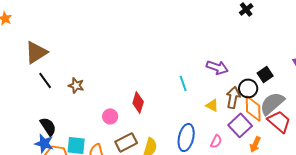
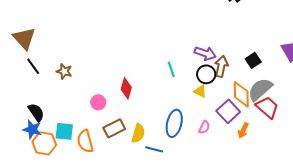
brown triangle: (36, 52) -> (24, 38), turned -40
black circle: (248, 88) -> (206, 74), moved
brown arrow: (233, 97) -> (221, 66), moved

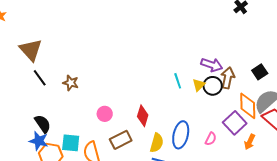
red diamond: (126, 88) -> (143, 116), moved
yellow triangle: (200, 91) -> (199, 85), moved, turned 48
yellow semicircle: (138, 133) -> (157, 143), moved

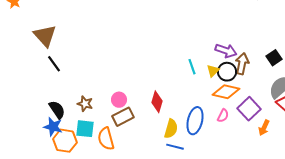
brown star: (71, 83) -> (85, 104), moved
orange diamond: (248, 106) -> (226, 92), moved, turned -76
pink semicircle: (211, 139) -> (223, 116), moved
brown rectangle: (121, 140) -> (123, 117), moved

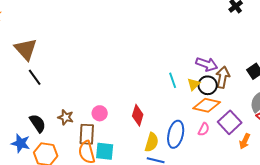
brown rectangle: (123, 117) -> (87, 134), moved, turned -60
blue star: (53, 127) -> (21, 143), moved
cyan square: (85, 129) -> (105, 151), moved

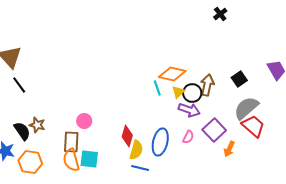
purple arrow: (207, 64) -> (189, 110), moved
orange diamond: (207, 105) -> (172, 74), moved
red diamond: (138, 115) -> (127, 136), moved
brown star: (66, 117) -> (37, 125), moved

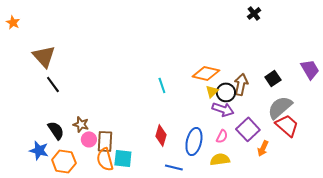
cyan line: (157, 88) -> (162, 85), moved
pink circle: (84, 121) -> (89, 139), moved
brown star: (37, 125) -> (81, 124), moved
yellow semicircle: (136, 150) -> (220, 159), moved, turned -114

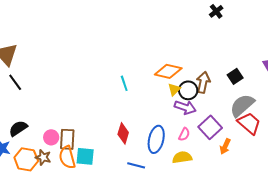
brown star: (81, 124) -> (43, 157), moved
black semicircle: (56, 130) -> (18, 128), turned -90

